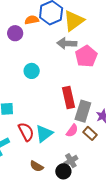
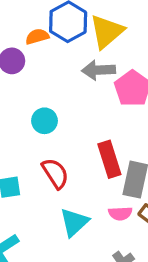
pink semicircle: (72, 131) -> (120, 213), turned 56
red semicircle: (26, 132) -> (55, 173), moved

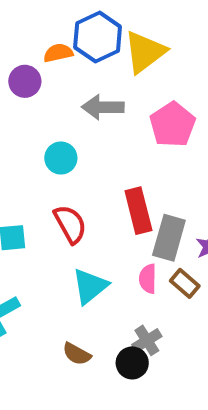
gray arrow: (99, 70) -> (103, 107), moved
pink semicircle: (120, 213) -> (148, 279), turned 90

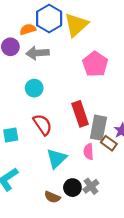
gray arrow: (103, 107) -> (38, 53), moved
brown rectangle: (185, 283) -> (109, 143), moved
black circle: (132, 363) -> (72, 188), moved

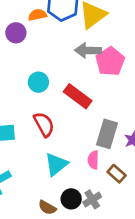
gray arrow: (38, 53) -> (88, 50), moved
red rectangle: (80, 114) -> (78, 96), moved, turned -40
brown rectangle: (109, 143) -> (117, 174), moved

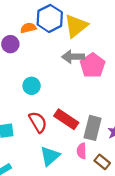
red rectangle: (78, 96) -> (66, 119), moved

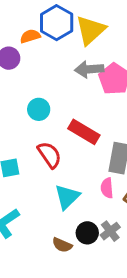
red rectangle: (66, 119) -> (84, 132), moved

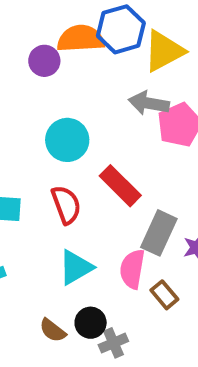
orange semicircle: (30, 36) -> (81, 39), size x1.6
cyan circle: (39, 109) -> (67, 140), size x1.4
pink semicircle: (107, 188) -> (132, 269), size x1.4
gray cross: (110, 231) -> (113, 343), moved

